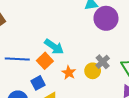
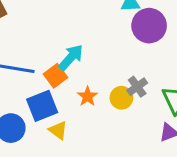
cyan arrow: (54, 47) -> (71, 57), turned -90
blue square: (38, 83) -> (42, 106), size x1.5

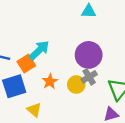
purple circle: (149, 26) -> (89, 55), moved
yellow triangle: (58, 130) -> (34, 110), moved

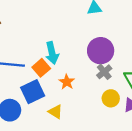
cyan arrow: (39, 50) -> (52, 53), turned 130
yellow circle: (76, 85) -> (111, 98), moved

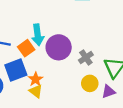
purple circle: (101, 51) -> (59, 47), moved
orange star: (67, 82) -> (36, 79), moved

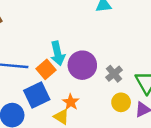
orange star: (36, 79) -> (71, 102), moved

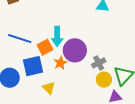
orange star: (71, 102) -> (60, 63), moved
yellow circle: (121, 102) -> (104, 80), moved

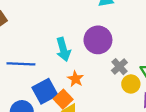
orange square: (45, 47) -> (63, 99), moved
purple circle: (75, 50) -> (98, 40), moved

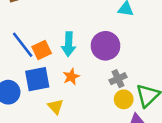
blue line: (21, 64) -> (23, 45), turned 32
orange square: (63, 99) -> (42, 50), moved

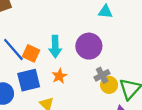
orange square: (42, 50) -> (31, 53), turned -36
yellow circle: (124, 99) -> (109, 85), moved

